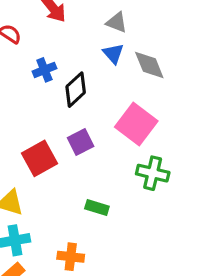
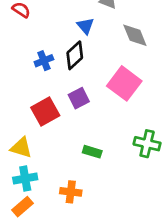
blue triangle: (113, 54) -> (85, 26), moved
blue cross: (44, 70) -> (44, 61), moved
green cross: (153, 173) -> (147, 144), moved

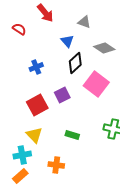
gray diamond: (135, 35) -> (104, 48), turned -35
black diamond: (75, 55) -> (75, 63), moved
yellow triangle: (21, 148) -> (34, 135), moved, turned 30

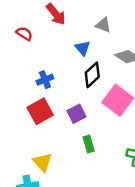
red square: (37, 105) -> (40, 111), moved
green rectangle: (72, 135) -> (89, 144), moved, turned 56

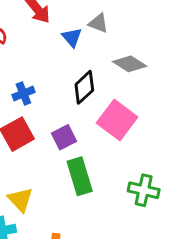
blue triangle: (83, 48) -> (72, 37), moved
green rectangle: (89, 144) -> (80, 176), size x1.6

